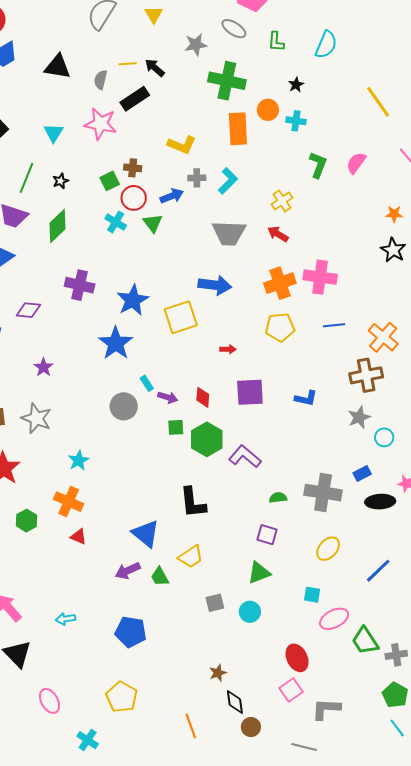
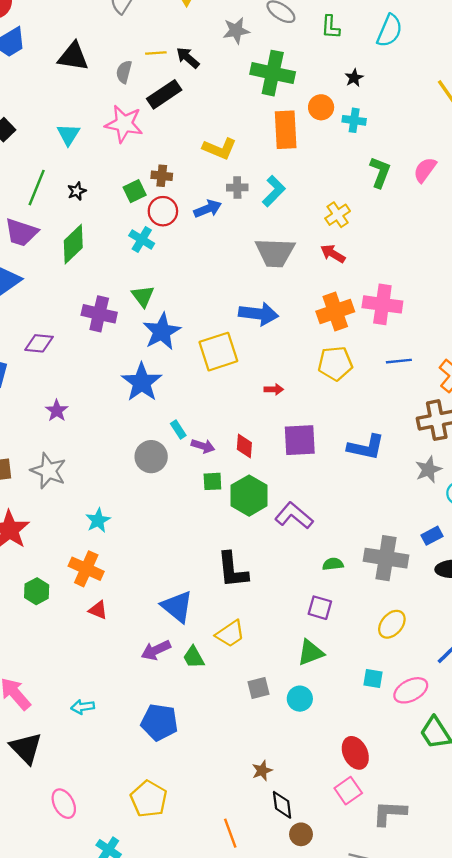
green triangle: (153, 223) -> (143, 296), moved
blue L-shape: (306, 398) -> (366, 447), size x1.4
pink ellipse: (334, 619) -> (411, 690), moved

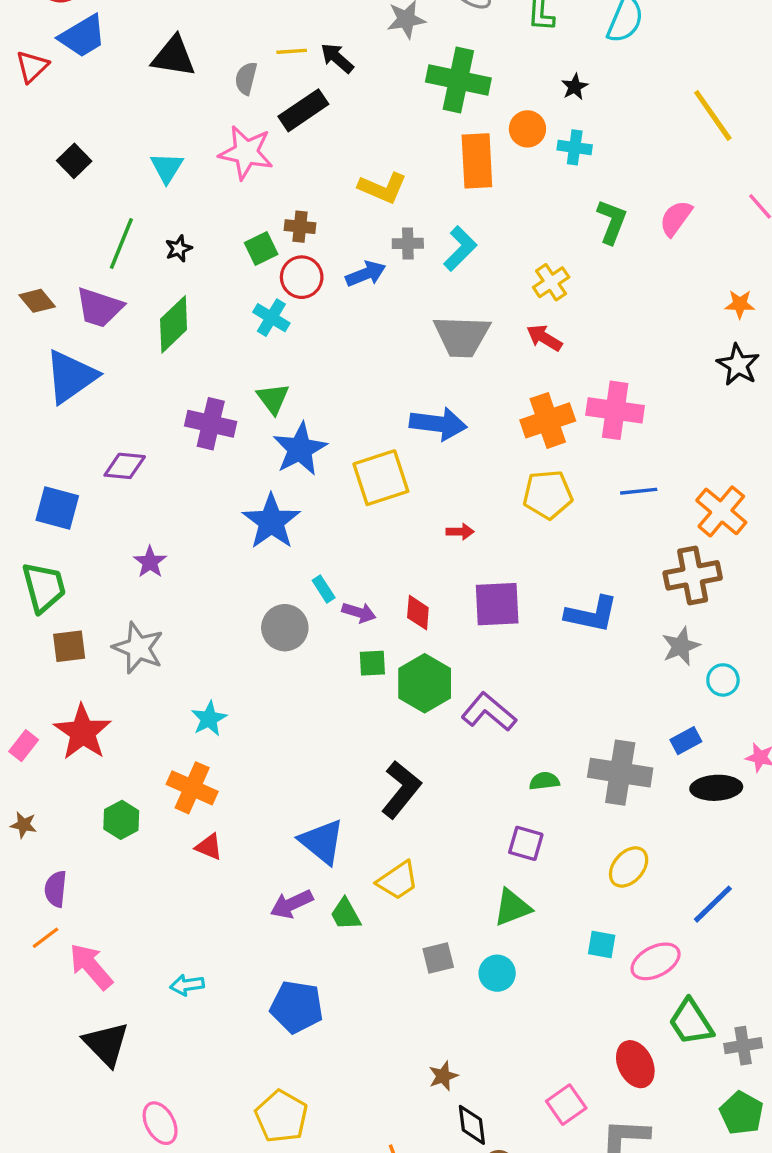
black L-shape: (233, 570) -> (401, 789), turned -135
red ellipse: (355, 753) -> (635, 1064), moved

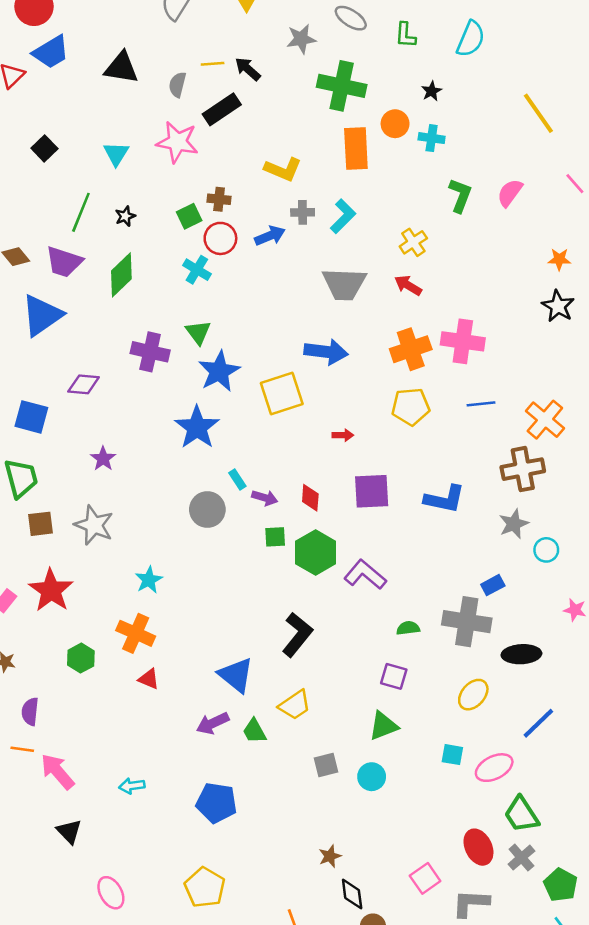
blue rectangle: (686, 741) -> (493, 585), moved
black ellipse: (716, 788) -> (521, 654), moved
orange line: (46, 938) -> (22, 749), turned 45
black triangle: (106, 1044) -> (69, 831), size x0.7
gray cross: (743, 1046) -> (521, 858), moved, turned -32

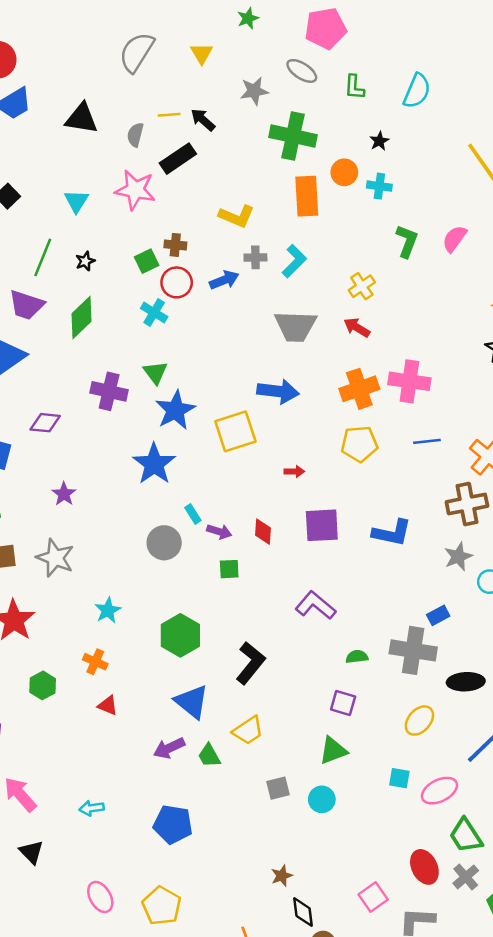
green hexagon: (316, 553) -> (180, 635), moved
orange cross: (136, 633) -> (95, 662), size x0.7
pink ellipse: (111, 893) -> (100, 897), moved

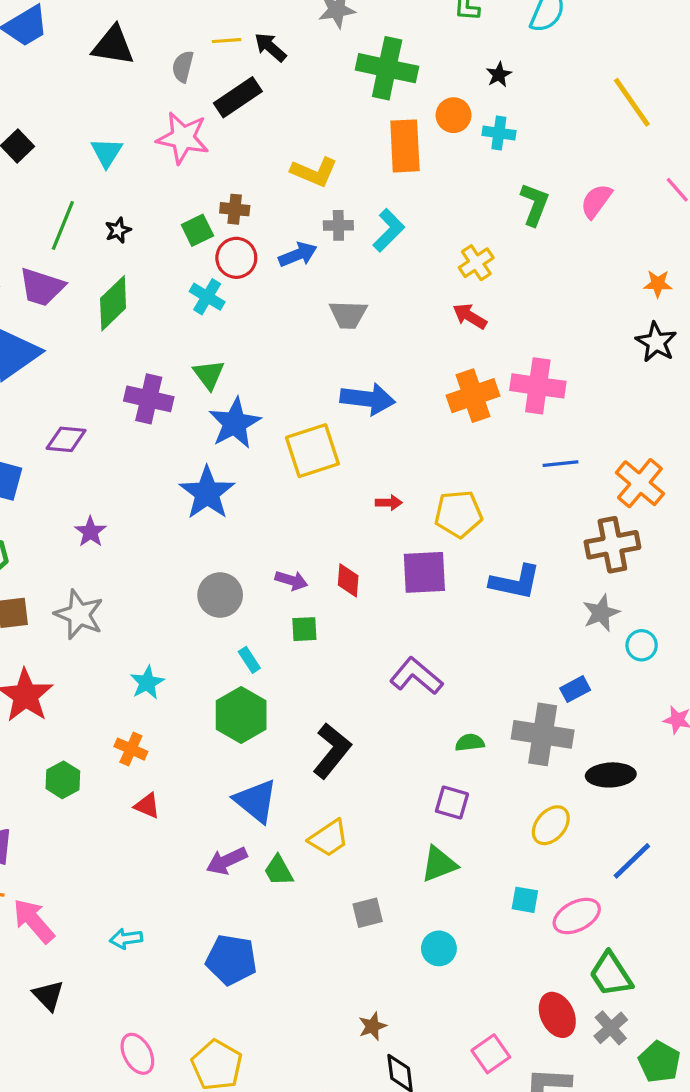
gray trapezoid: (296, 326) -> (348, 315), moved, size x0.7
yellow pentagon: (359, 444) -> (458, 514), moved
cyan rectangle: (193, 514) -> (249, 660), moved
cyan circle: (322, 799) -> (439, 948), moved

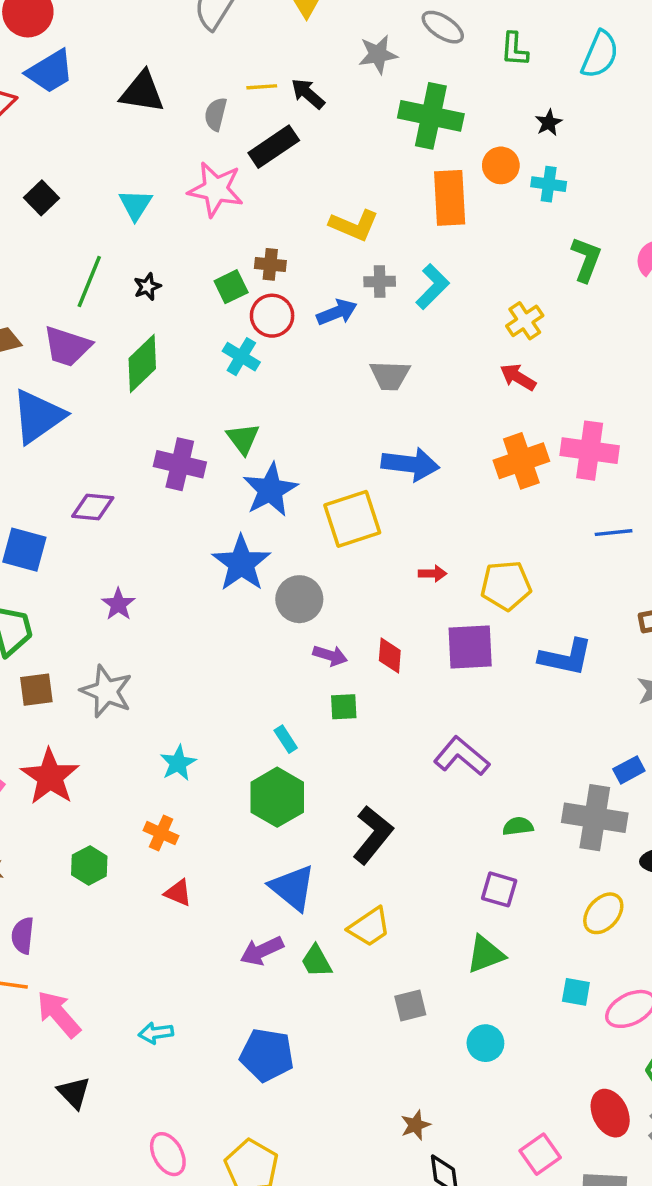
gray circle: (220, 595) -> (299, 599), moved

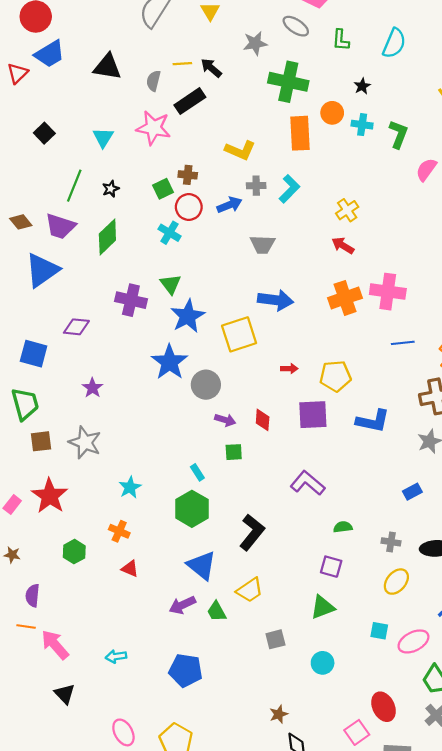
green L-shape: (586, 259) -> (398, 134), moved
gray cross: (595, 818) -> (391, 542), moved, size x0.5
red ellipse: (610, 1113) -> (384, 707), moved

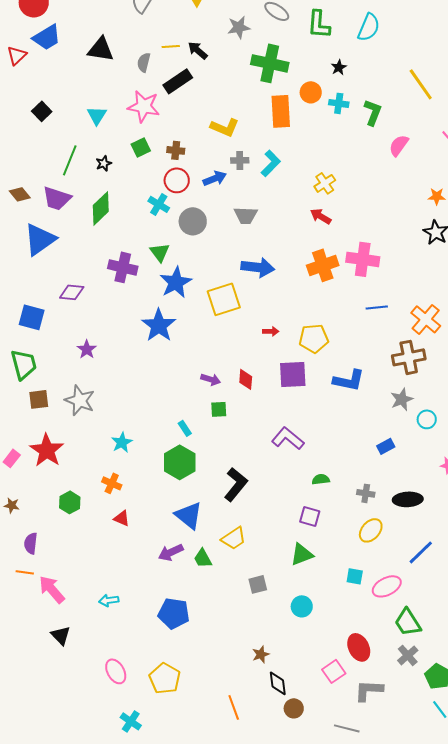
green L-shape: (341, 40) -> (319, 24), size x1.4
green square: (163, 189) -> (141, 147), moved
gray circle: (206, 385) -> (193, 221), moved

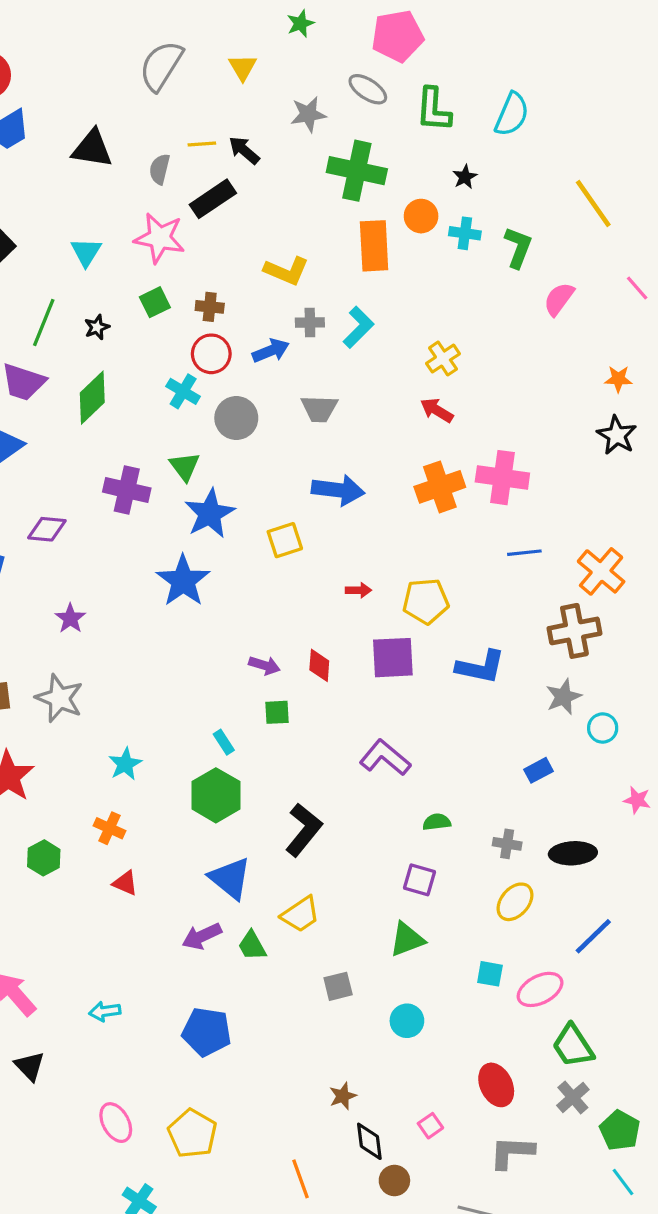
yellow square: (224, 299) -> (285, 540), size x0.7
pink square: (334, 671) -> (430, 1126), moved, size x0.7

